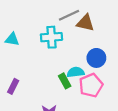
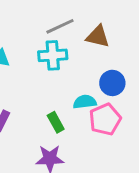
gray line: (69, 15) -> (60, 26), moved
green rectangle: (65, 81) -> (56, 122), moved

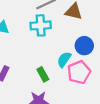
cyan semicircle: (85, 102) -> (64, 59), turned -49

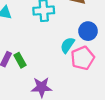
green rectangle: (43, 74) -> (20, 60), moved

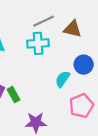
pink pentagon: (83, 58) -> (81, 106), moved

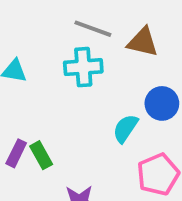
gray line: (44, 21) -> (93, 29), turned 45

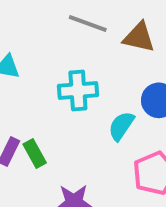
cyan cross: (83, 67) -> (78, 90), moved

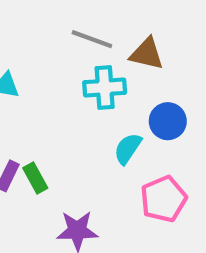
cyan cross: (78, 90) -> (105, 87), moved

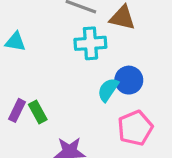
blue circle: (168, 121) -> (129, 80), moved

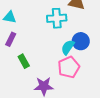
purple rectangle: (17, 110) -> (11, 39), moved
pink pentagon: (135, 128) -> (69, 67), moved

